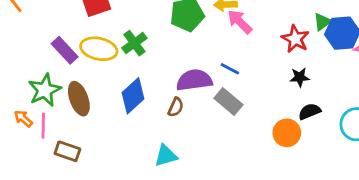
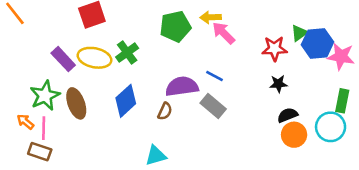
red star: (295, 39) -> (274, 49), turned -30
orange circle: (287, 133) -> (294, 135), moved
brown rectangle: (67, 151) -> (40, 152), moved

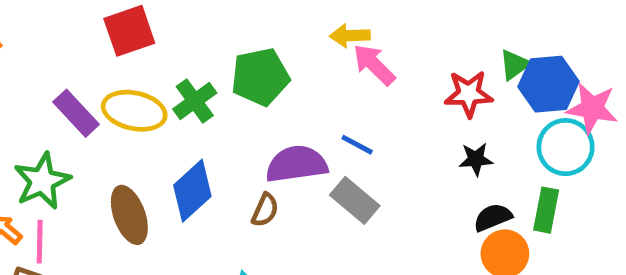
green pentagon: (175, 26) -> (260, 77), moved
green rectangle: (342, 101) -> (546, 210), moved
brown ellipse: (76, 103) -> (129, 215), moved
cyan circle: (331, 127) -> (566, 147), moved

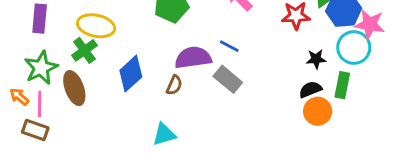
green cross: (195, 101) -> (84, 50), moved
purple rectangle: (76, 113) -> (40, 19), moved, turned 48
black star: (476, 159) -> (316, 59), moved
brown ellipse: (129, 215) -> (74, 88), moved

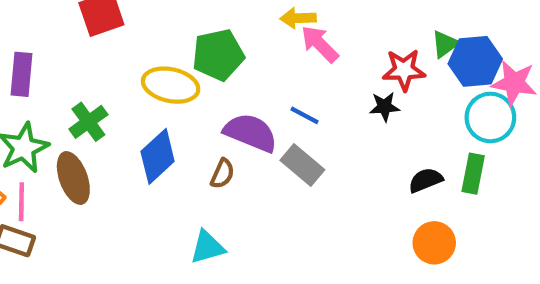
yellow ellipse: (96, 26) -> (171, 85), moved
purple semicircle: (193, 58) -> (251, 133), turned 30
black star: (316, 59) -> (385, 107), moved
orange circle: (318, 111) -> (434, 243), moved

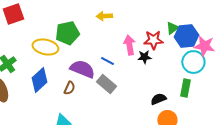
pink arrow: (320, 44) -> (129, 45), moved, turned 36
black semicircle: (426, 180) -> (158, 99), moved

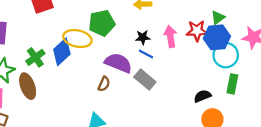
blue hexagon: (186, 36) -> (217, 37), moved
black star: (144, 57) -> (143, 37), moved
cyan circle: (193, 62) -> (226, 55), moved
blue diamond: (39, 80) -> (62, 52), moved

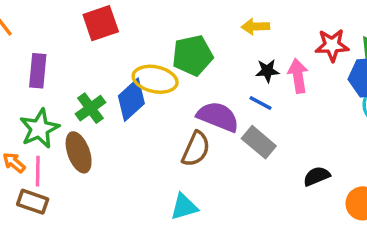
red star: (197, 31) -> (332, 45), moved
black star: (143, 37) -> (267, 71), moved
brown semicircle: (104, 84) -> (196, 149), size x1.5
black semicircle: (202, 96) -> (317, 176), moved

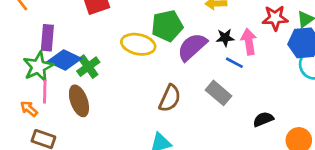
blue diamond: (131, 100) -> (65, 60), moved, turned 68
blue line: (261, 103) -> (234, 63), moved
purple semicircle: (218, 117) -> (192, 47), moved, turned -64
green star: (39, 129) -> (38, 67), moved
pink line: (38, 171) -> (45, 92), moved

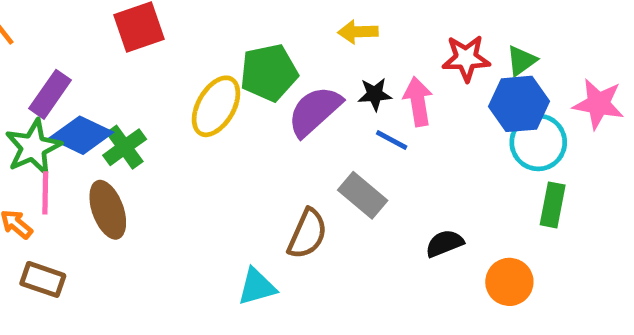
purple rectangle: (47, 38) -> (50, 94), turned 30
yellow ellipse: (138, 44) -> (216, 106), turned -72
brown semicircle: (170, 98) -> (307, 234), moved

